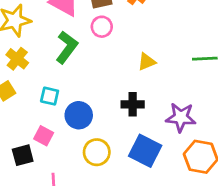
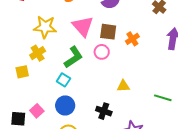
cyan square: (50, 96) -> (63, 80), moved

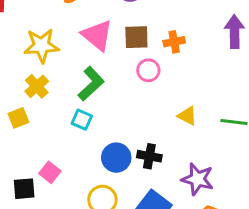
orange cross: (132, 39) -> (174, 42), turned 32
pink circle: (102, 52) -> (148, 70), moved
yellow triangle: (123, 86) -> (187, 116), moved, turned 40
blue circle: (65, 105) -> (116, 158), moved

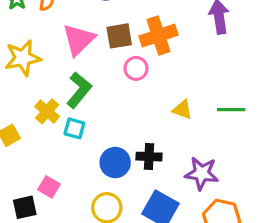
pink triangle: (97, 35) -> (79, 40), turned 44
orange cross: (174, 42) -> (159, 36), size x1.6
yellow cross: (37, 86) -> (47, 111), moved

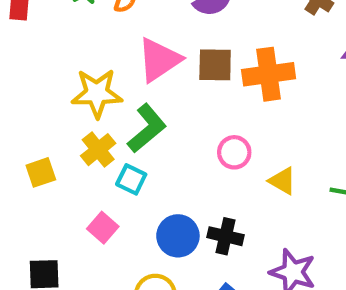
yellow star: (23, 58) -> (97, 93), moved
pink circle: (136, 68) -> (234, 152), moved
pink square: (49, 187) -> (103, 228), moved

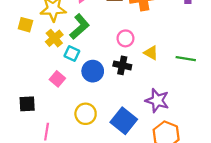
yellow square: (41, 172) -> (25, 25), moved, turned 35
blue circle: (178, 236) -> (93, 71), moved
black cross: (226, 236) -> (122, 65), moved

